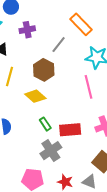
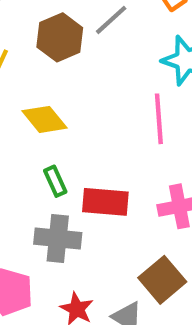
brown hexagon: (44, 70) -> (60, 37), moved
gray cross: (51, 151) -> (58, 238), turned 30

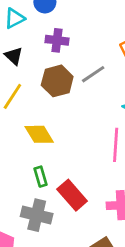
red rectangle: (105, 202) -> (72, 195), turned 36

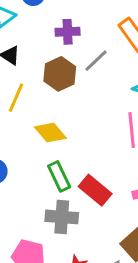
purple cross: (57, 40) -> (68, 32), moved
green rectangle: (40, 177) -> (59, 176), size x1.4

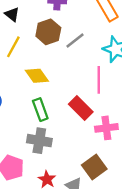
gray line: (96, 61) -> (75, 41), moved
red rectangle: (95, 190) -> (81, 108), moved

